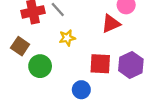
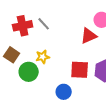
yellow star: (67, 38) -> (43, 57), moved

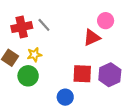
yellow star: (43, 57) -> (34, 55), moved

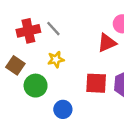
yellow star: (34, 55) -> (56, 59), moved
blue circle: (65, 97) -> (63, 109), moved

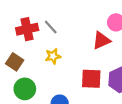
green circle: (36, 86) -> (25, 89), moved

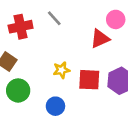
gray line: (51, 27) -> (54, 18), moved
yellow star: (53, 56) -> (61, 70), moved

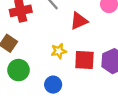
red triangle: (100, 39) -> (79, 21), moved

